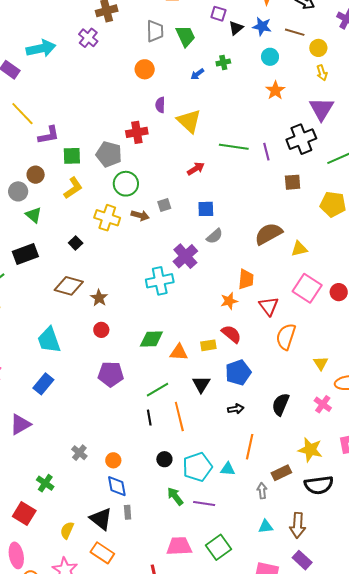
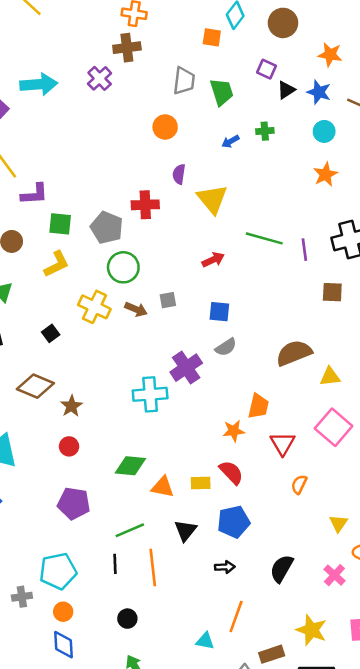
orange semicircle: (286, 337) -> (299, 484), size x0.6
gray cross: (79, 453) -> (22, 597), turned 35
cyan pentagon: (197, 467) -> (58, 571), moved

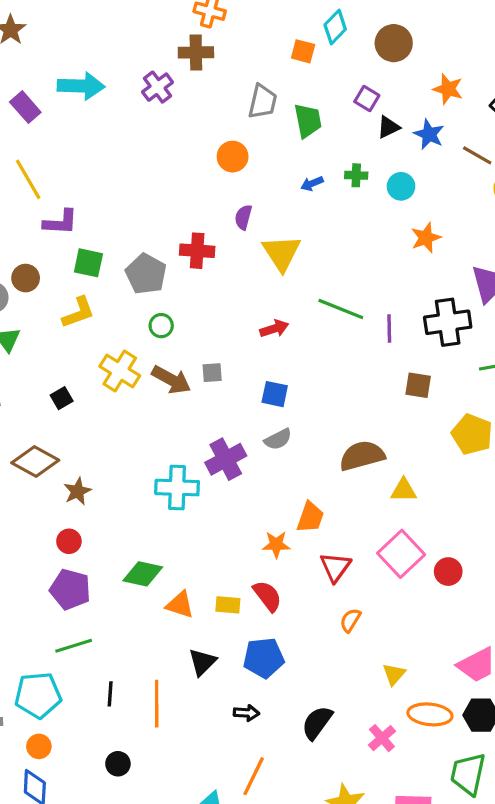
cyan circle: (324, 131) -> (401, 186), moved
green circle: (123, 267) -> (161, 326), size x0.6
brown arrow: (136, 309) -> (171, 380), size x1.4
purple pentagon: (74, 503) -> (70, 589), moved
green line: (130, 530) -> (74, 646), moved

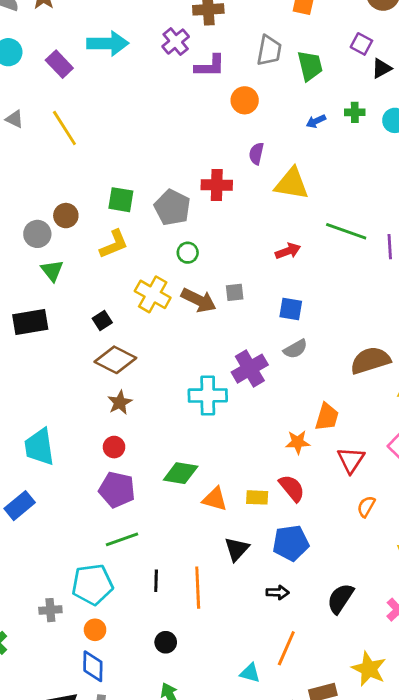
purple L-shape: (61, 222) -> (210, 66), moved
yellow triangle: (282, 253) -> (292, 184), turned -45
brown diamond: (35, 462) -> (115, 360), moved

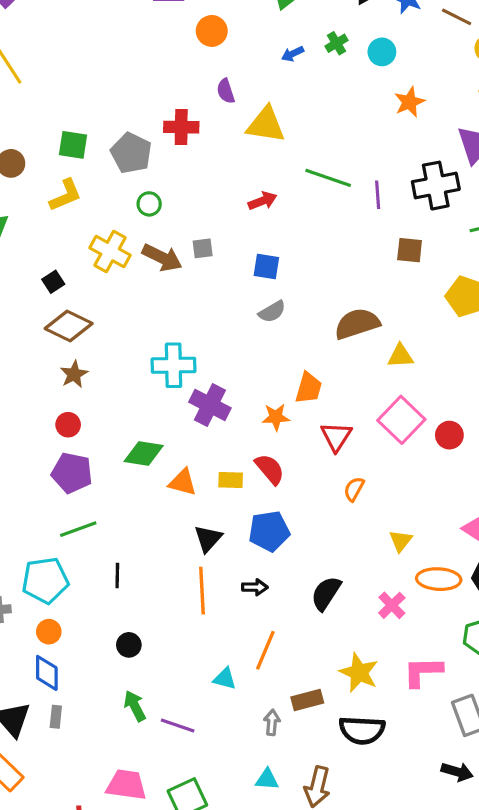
green cross: (355, 112) -> (336, 43), turned -30
purple semicircle: (256, 154) -> (226, 91), turned -30
purple cross: (250, 369) -> (210, 405), moved, turned -32
orange line: (198, 588) -> (202, 591), moved

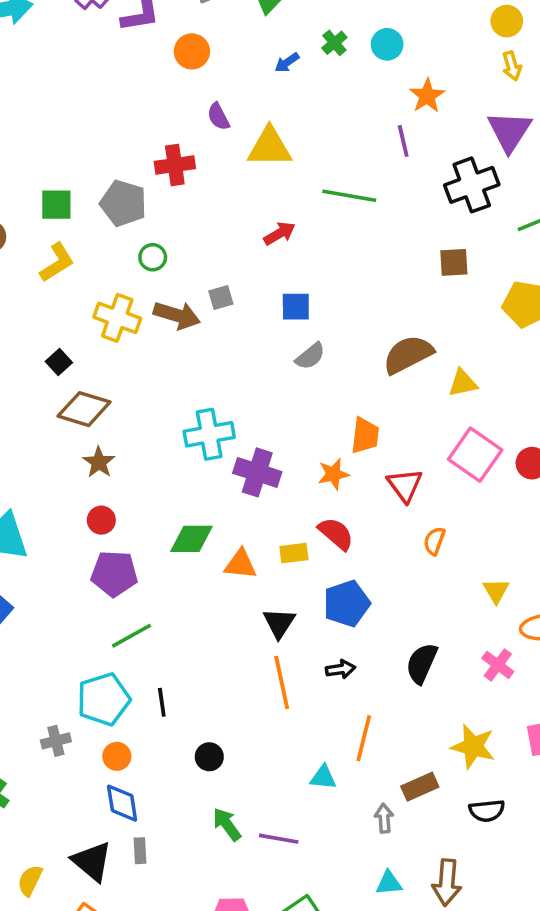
purple line: (378, 195) -> (403, 141), moved
black line: (117, 575) -> (162, 702), moved
black semicircle: (362, 730) -> (487, 811), size x0.7

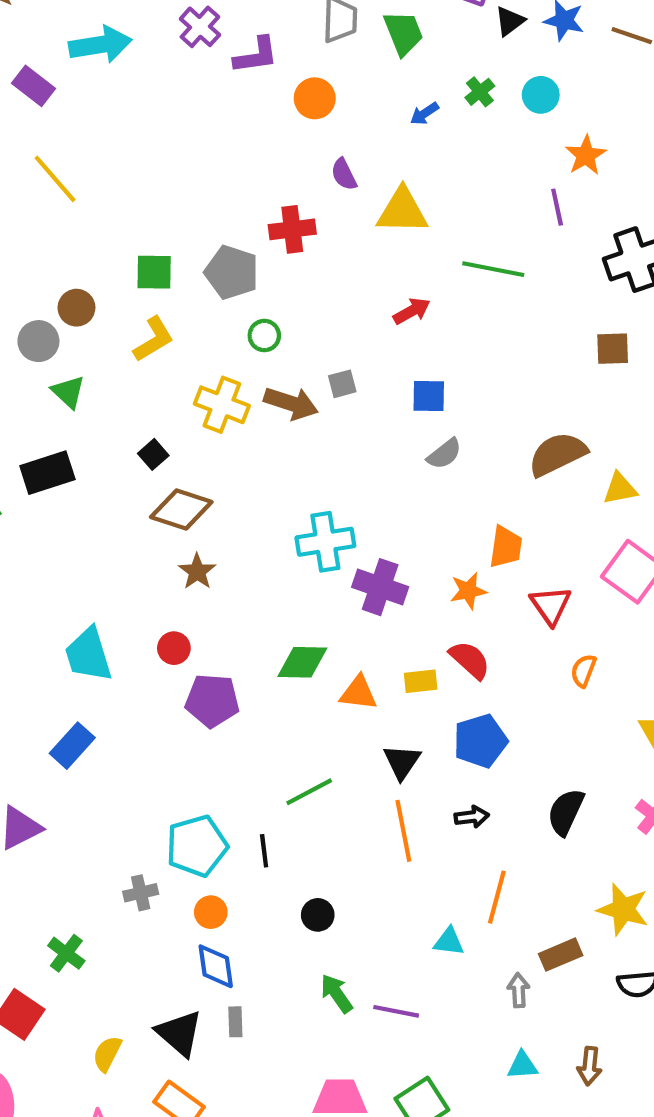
red circle: (101, 520) -> (174, 648), moved
green line: (132, 636) -> (309, 792), moved
brown arrow: (447, 882) -> (590, 1066), size x0.7

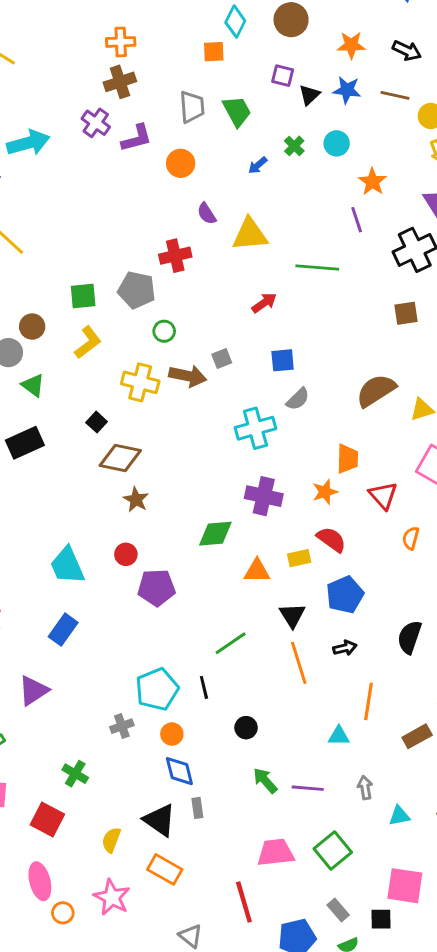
cyan cross: (325, 542) -> (255, 428), moved
green diamond: (302, 662) -> (215, 534), moved
gray arrow: (519, 990) -> (365, 788), moved

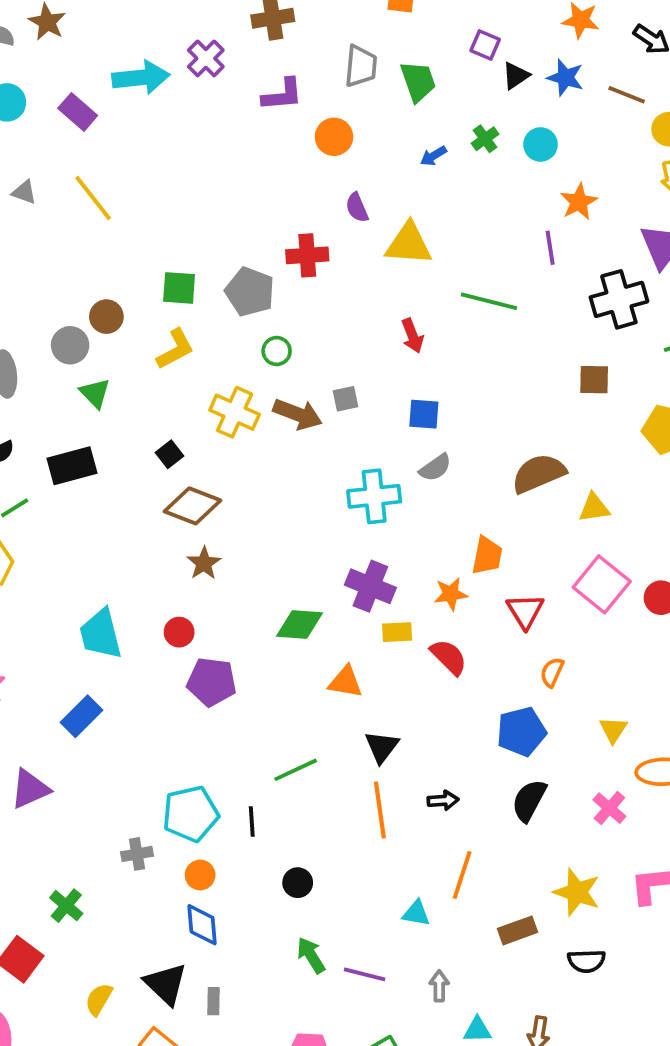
purple cross: (96, 123) -> (206, 58), moved
red arrow: (264, 303) -> (412, 336), turned 95
yellow rectangle: (299, 558) -> (397, 632), moved
blue pentagon: (345, 595) -> (521, 732), moved
gray rectangle: (197, 808) -> (214, 1001), moved

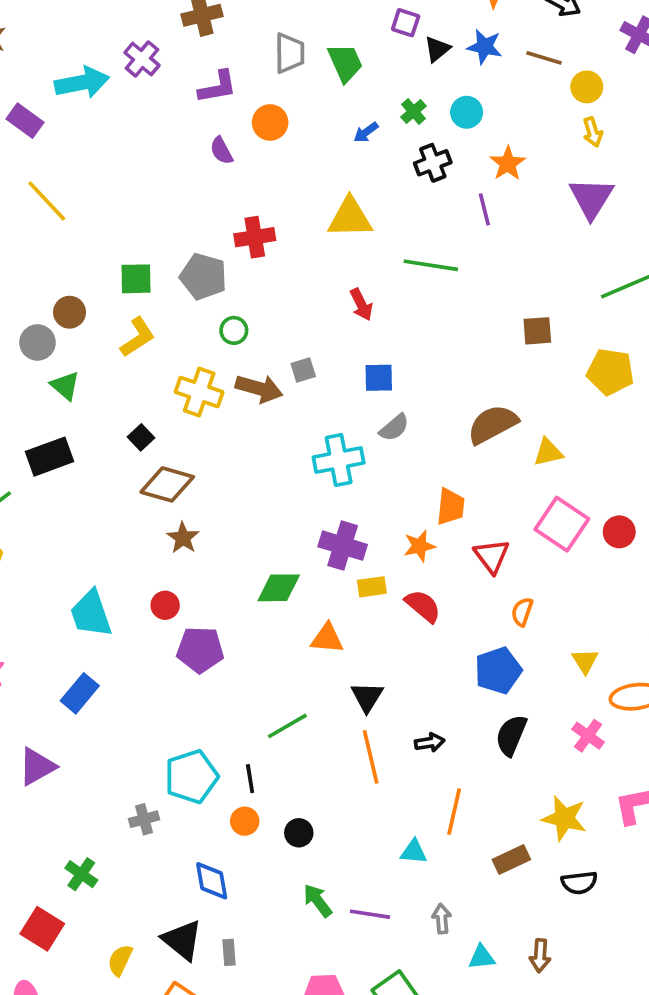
purple semicircle: (357, 208) -> (221, 151), moved
black cross: (619, 299) -> (433, 163), moved, size x0.7
orange circle: (200, 875) -> (245, 821), moved

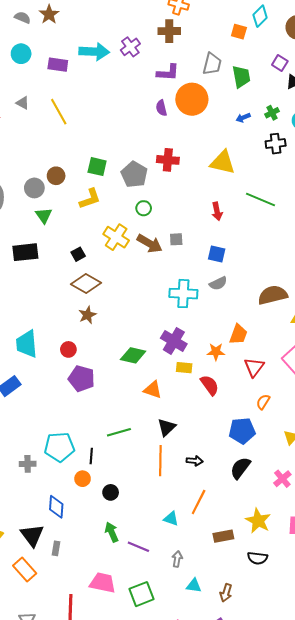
purple rectangle: (25, 121) -> (58, 65), turned -42
orange circle: (270, 122) -> (192, 99), size x1.6

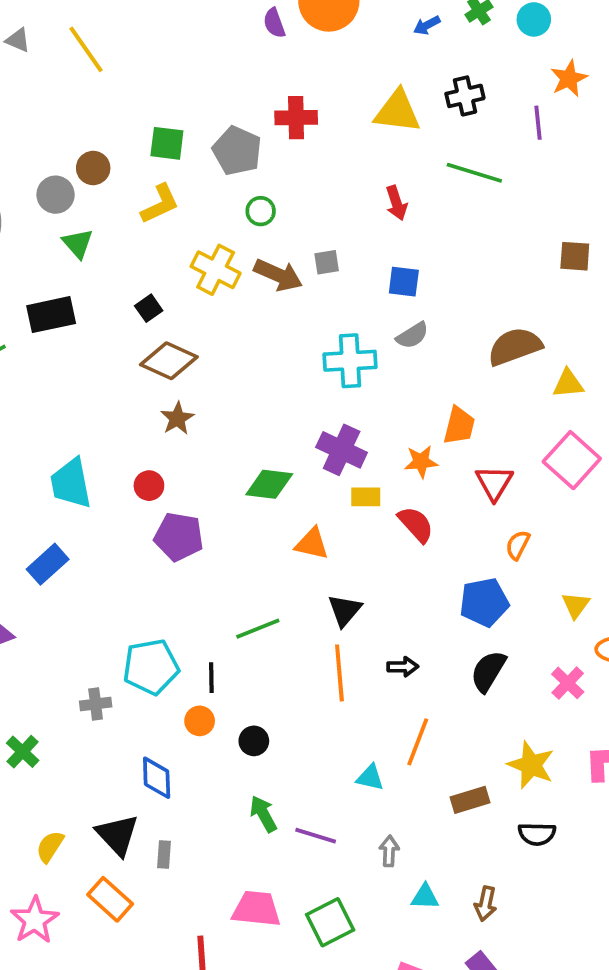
black cross: (276, 144) -> (465, 96), moved

